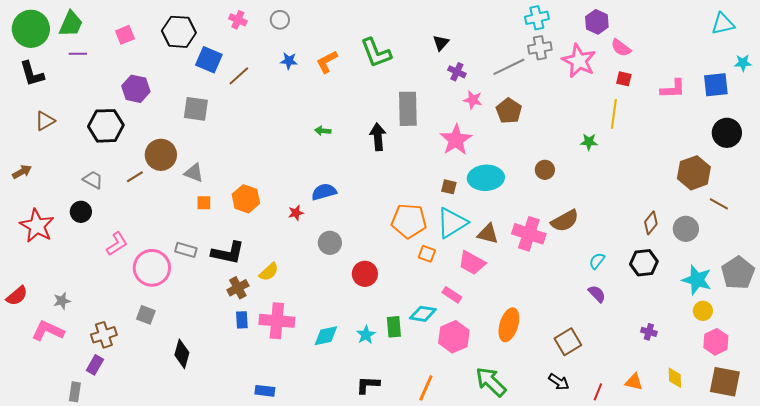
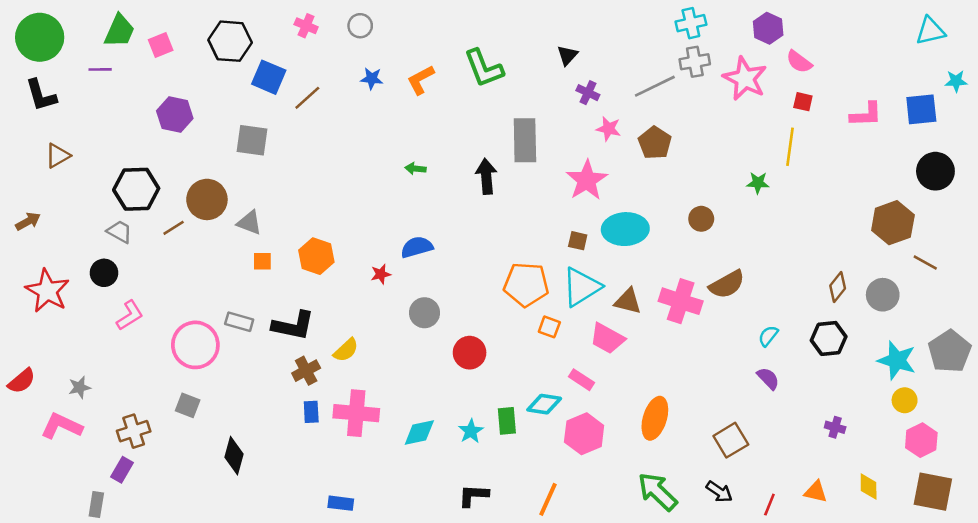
green trapezoid: (71, 24) -> (119, 31), moved
black hexagon: (106, 126) -> (136, 189), moved
pink L-shape: (117, 244) -> (130, 315), moved
green arrow: (491, 382) -> (657, 492), moved

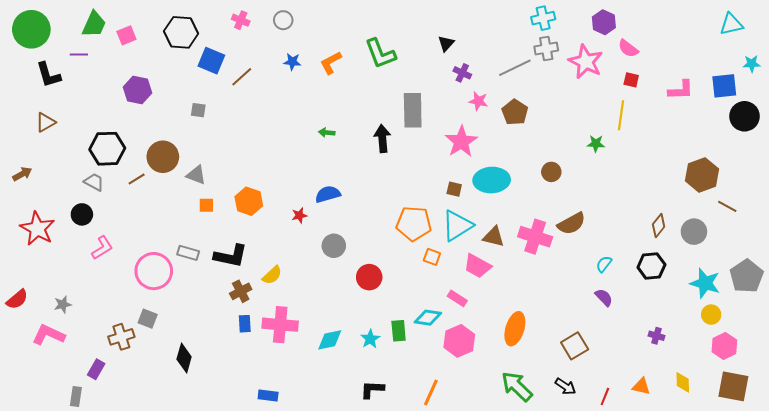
black L-shape: (41, 95) -> (49, 75), moved
gray square: (252, 140) -> (198, 110), size x0.6
black circle: (935, 171) -> (745, 116), moved
brown cross: (134, 431) -> (121, 337), moved

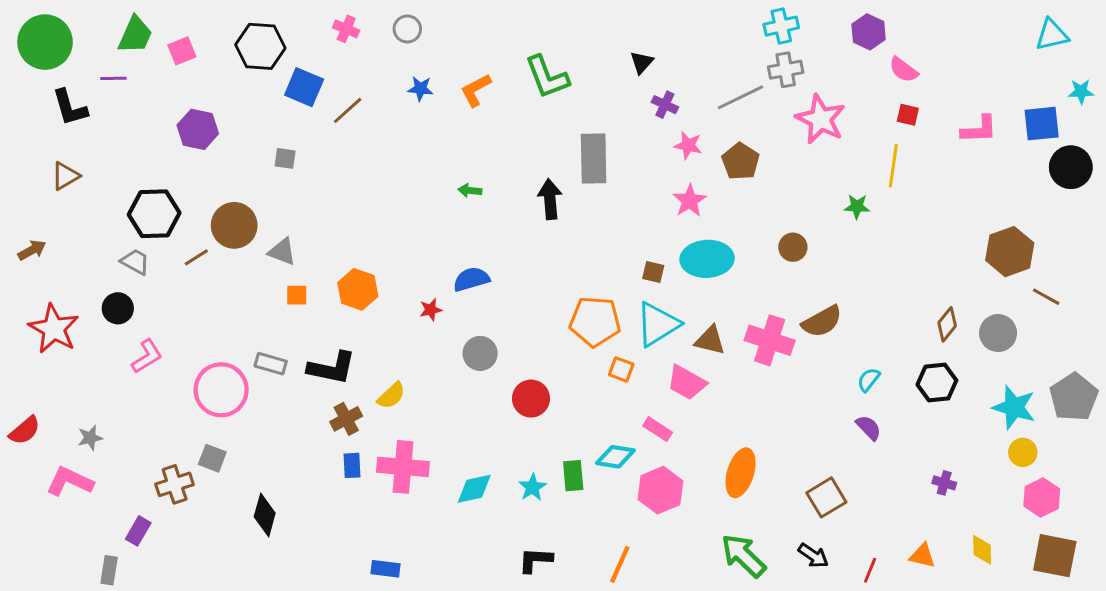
pink star: (586, 62) -> (821, 119), moved
pink star: (461, 142) -> (690, 201), moved, size x0.7

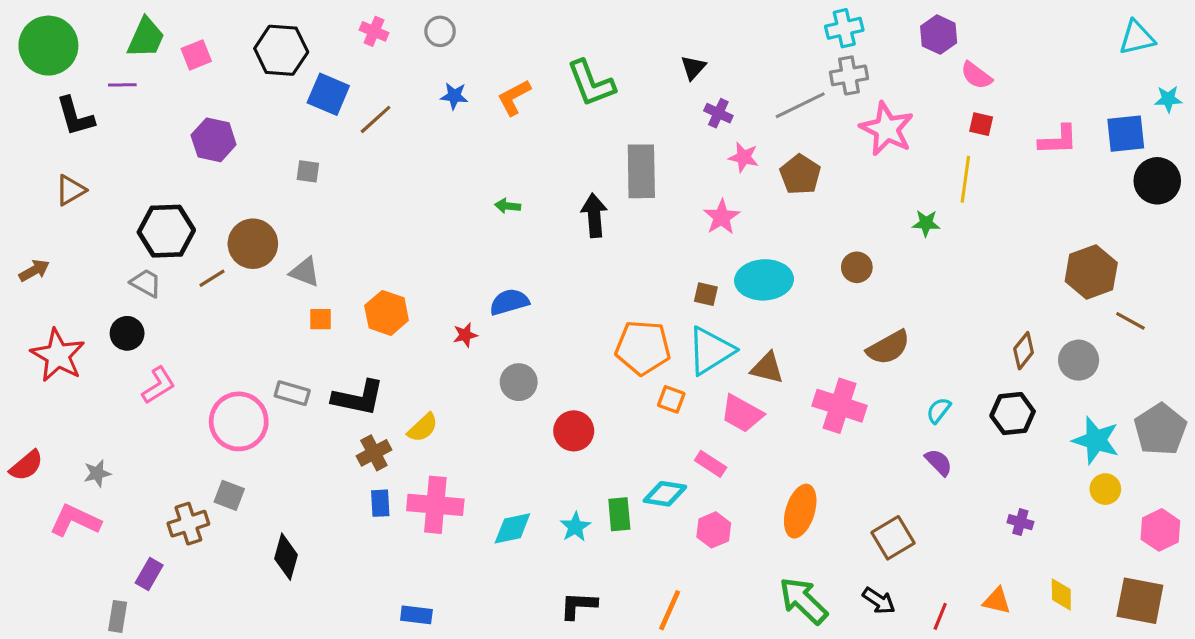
pink star: (690, 201) -> (722, 217), moved
pink cross: (770, 340) -> (840, 406), moved
pink hexagon: (660, 490) -> (714, 530), size x0.7
pink hexagon: (1042, 497) -> (1160, 530), moved

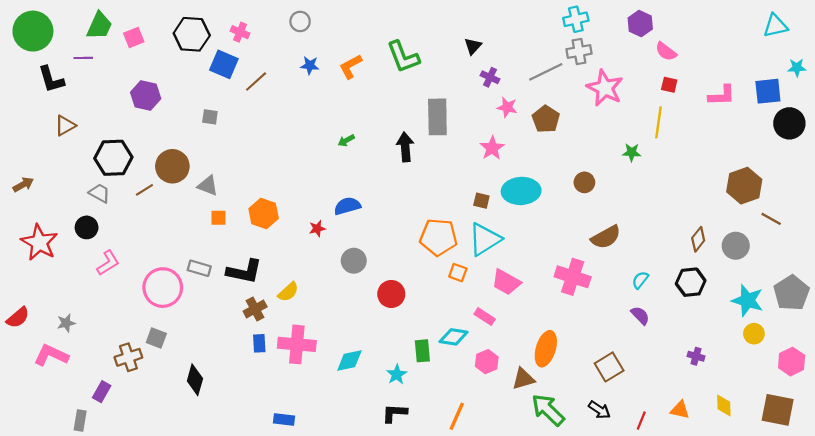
pink cross: (374, 31) -> (240, 32), moved
brown triangle: (70, 190) -> (65, 126), moved
green arrow: (508, 206) -> (346, 141), turned -35
brown triangle: (767, 368) -> (523, 379), moved, turned -30
cyan star: (575, 527) -> (397, 374), moved

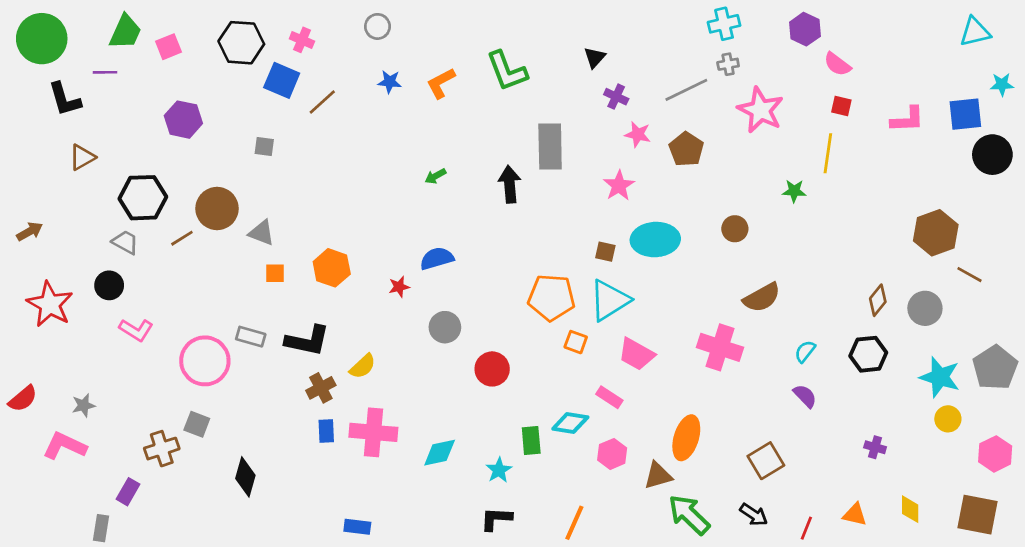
gray cross: (579, 51) -> (728, 64), size x0.7
pink L-shape: (108, 263) -> (136, 330), turned 64

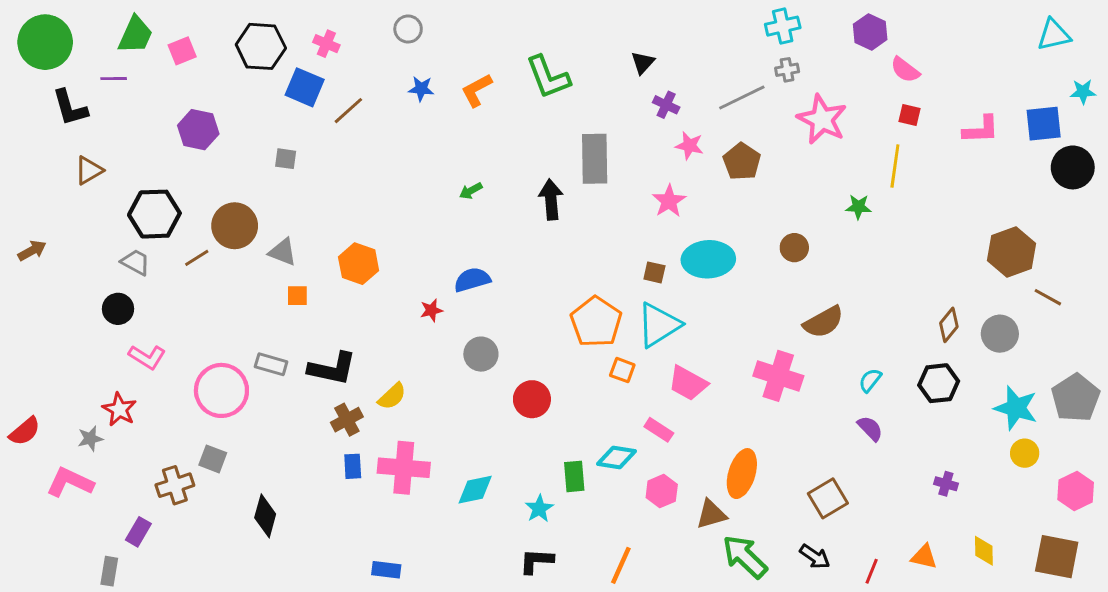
orange hexagon: (332, 268) -> (359, 264), moved
orange pentagon: (551, 298) -> (596, 322), turned 30
red star: (50, 304) -> (119, 409), moved, size x0.7

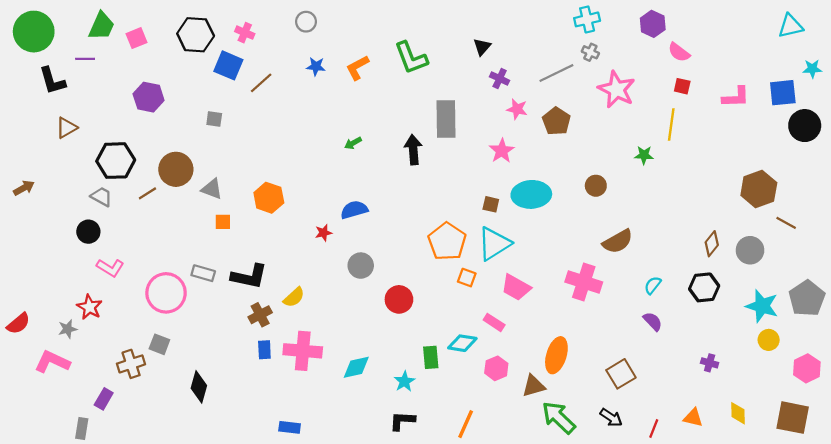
gray cross: (787, 70) -> (590, 52), turned 35

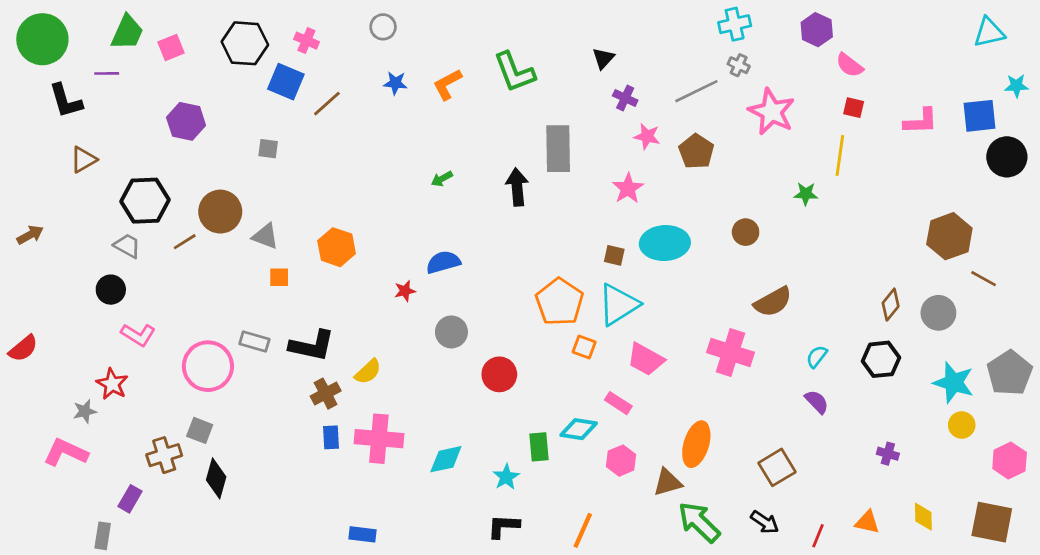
red semicircle: (18, 323) -> (23, 348), moved
black diamond: (199, 387) -> (216, 478), moved

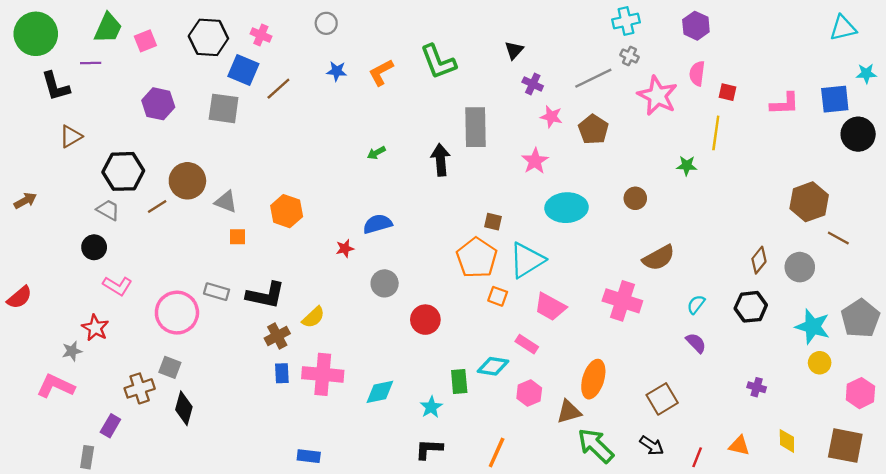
pink semicircle: (850, 65) -> (697, 73), moved, turned 60
gray square: (268, 149) -> (224, 108), moved, size x1.8
brown square: (614, 255) -> (493, 222), moved

